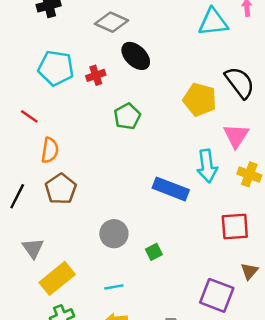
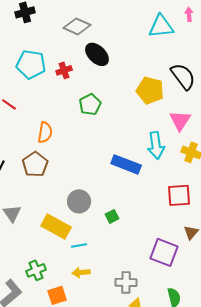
orange semicircle: (50, 150) -> (45, 132), moved
yellow rectangle: (57, 278) -> (56, 226), moved, turned 68

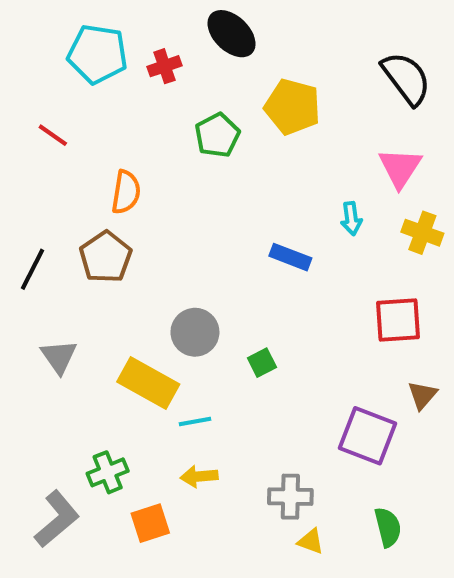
yellow pentagon: (150, 90) -> (292, 107), moved
cyan arrow: (156, 145) -> (351, 218), size x0.6
blue rectangle: (126, 164) -> (290, 257), size x0.7

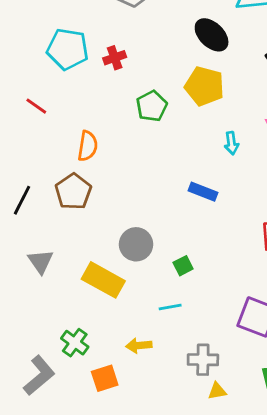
black ellipse: (232, 34) -> (212, 35), moved
cyan arrow: (351, 218) -> (231, 143), moved
cyan line: (195, 422) -> (170, 307), moved
green cross: (108, 472) -> (75, 343), turned -32
yellow triangle: (311, 541) -> (217, 391), turned -30

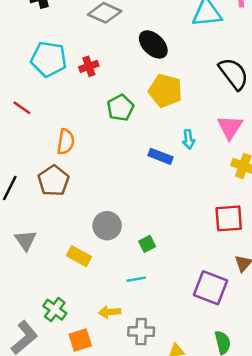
black ellipse: (212, 35) -> (153, 44), moved
blue rectangle: (203, 192) -> (161, 156), moved
yellow rectangle: (103, 280) -> (79, 256), size x0.7
gray cross: (203, 360) -> (141, 332), moved

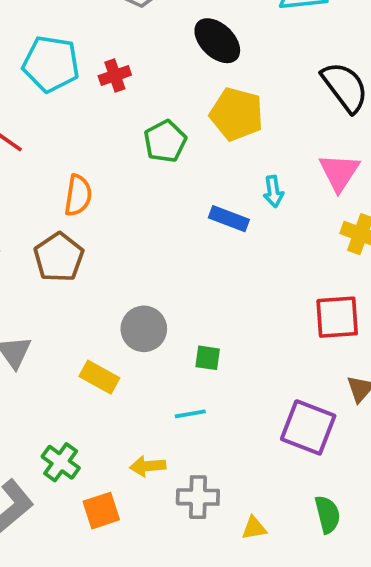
green square: (147, 244) -> (208, 358), turned 35

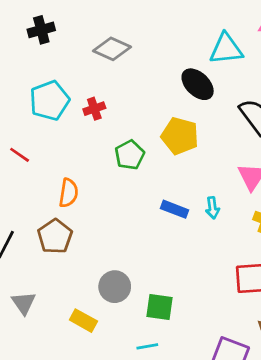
black ellipse: (217, 41) -> (198, 84), moved
cyan pentagon: (51, 64) -> (49, 101), turned -30
cyan arrow: (273, 192) -> (212, 208), moved
green square: (208, 358) -> (160, 307), size x1.5

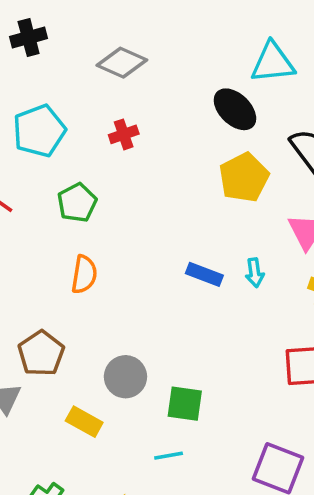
red cross: (94, 109) -> (124, 134), moved
yellow pentagon: (180, 136) -> (244, 177), moved, turned 30
green pentagon: (130, 155) -> (77, 203), moved
orange semicircle: (69, 193) -> (84, 274), moved
brown pentagon: (55, 236) -> (41, 353), moved

